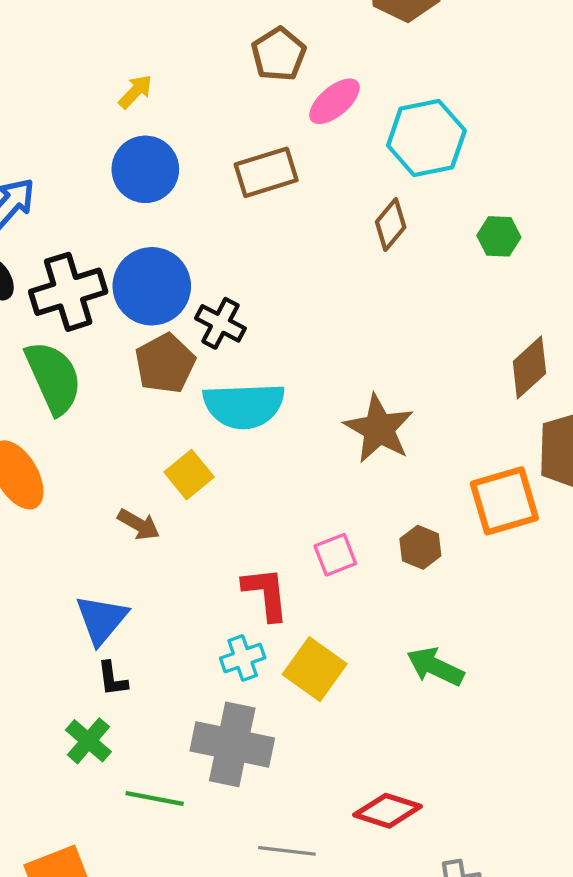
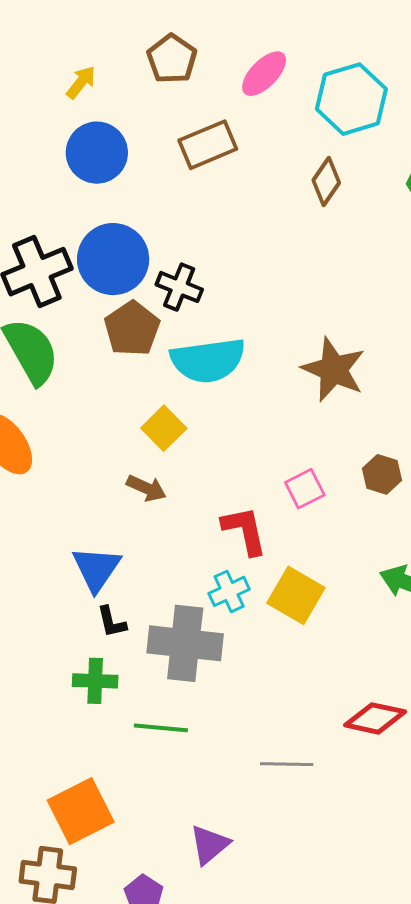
brown pentagon: (279, 54) -> (172, 59), moved
brown arrow: (139, 524) -> (146, 488), moved
green cross: (88, 741) -> (95, 681), turned -33
gray cross: (232, 744) -> (185, 643), moved

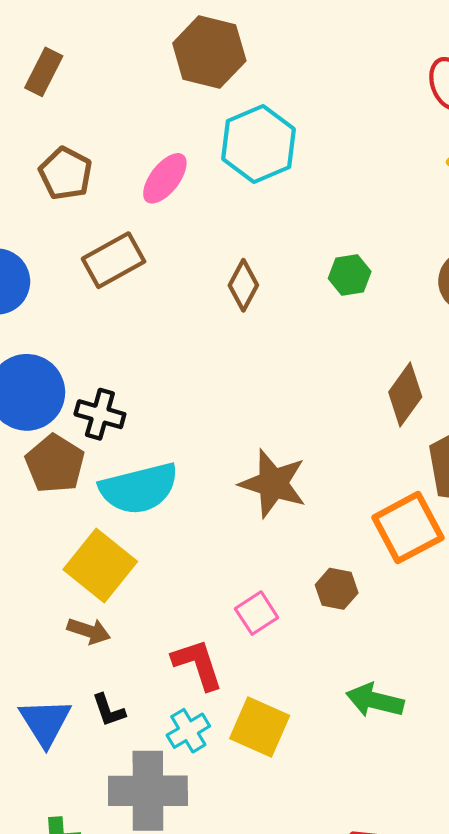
cyan hexagon: (351, 99) -> (258, 144), moved
yellow square: (164, 428) -> (100, 566), size x1.5
black L-shape: (112, 622) -> (109, 710), moved

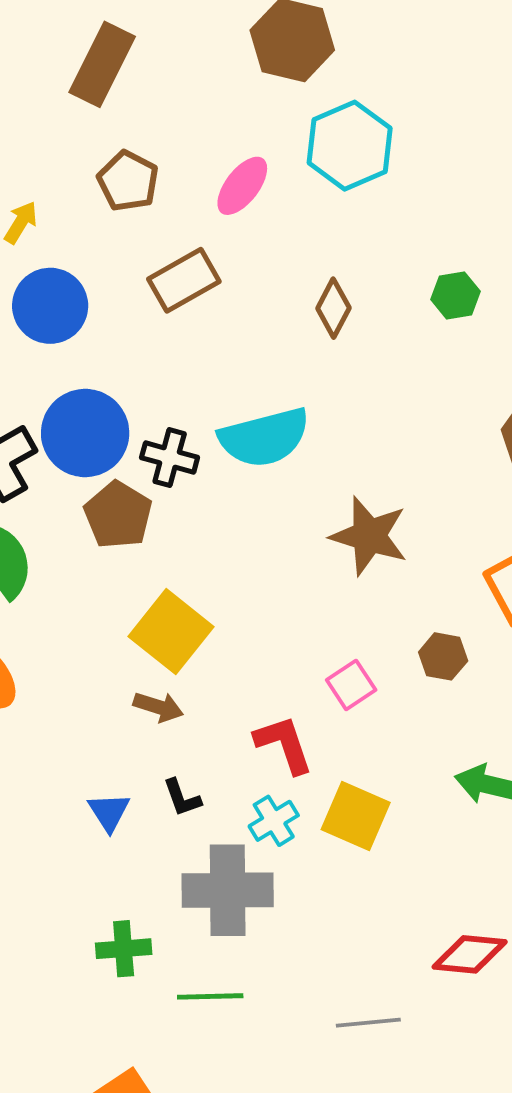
brown rectangle: (44, 72) -> (102, 64), size x1.5
cyan semicircle: (139, 488) -> (264, 437), moved
blue triangle: (45, 722) -> (109, 812), size x0.7

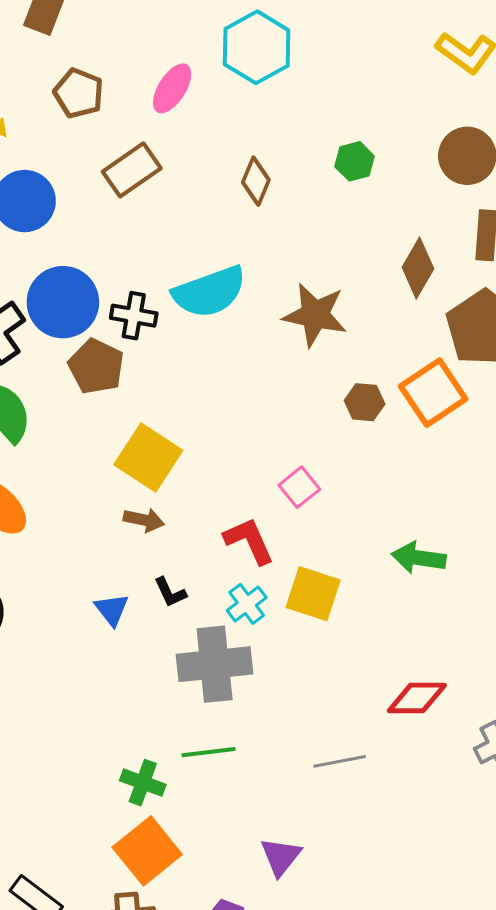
brown star: (369, 536) -> (315, 315), moved
brown hexagon: (443, 656) -> (365, 402), moved
green cross: (124, 949) -> (143, 783), moved, turned 30

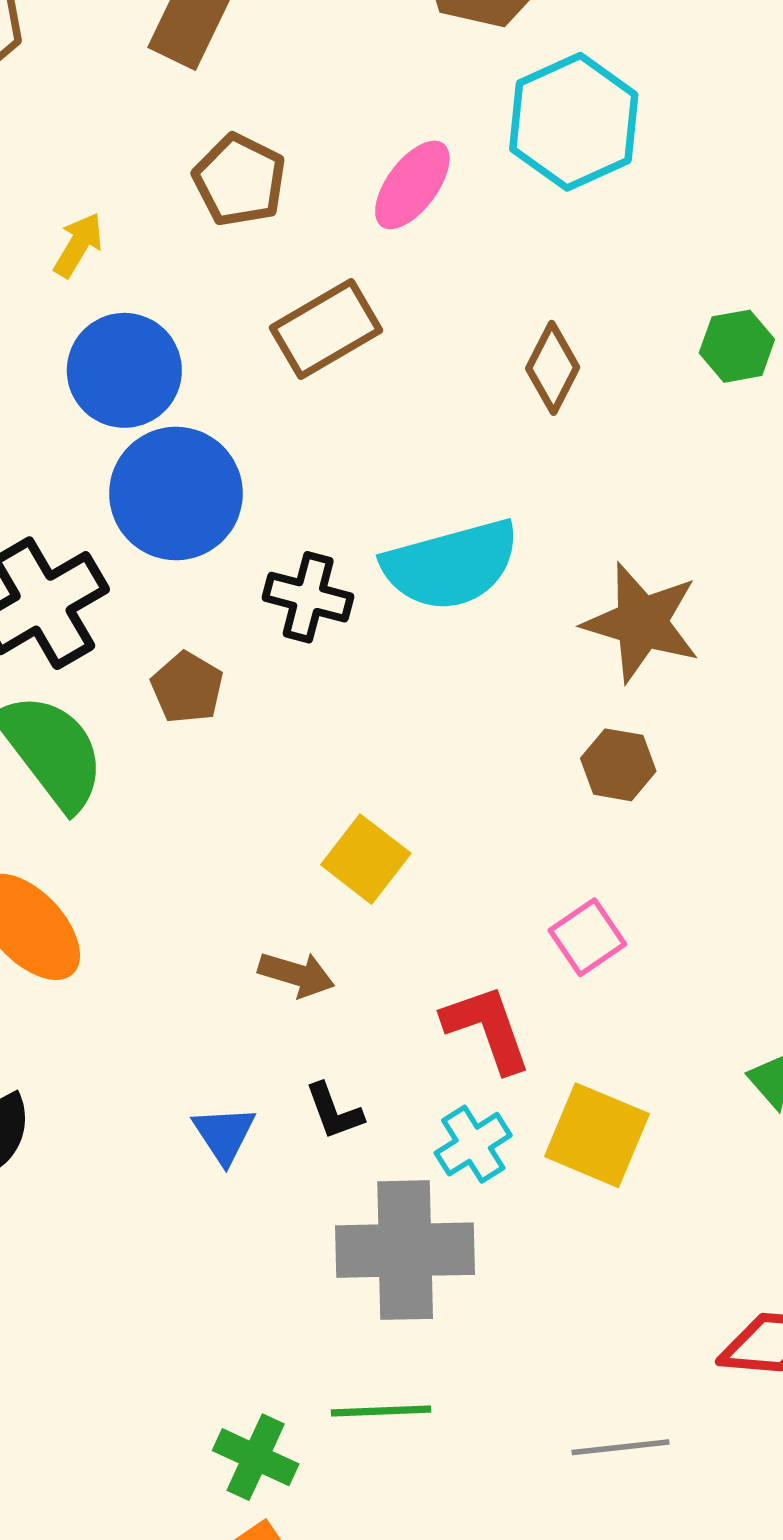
blue circle: (63, 302) -> (176, 493), moved
brown pentagon: (96, 366) -> (187, 688), moved, size x0.7
brown hexagon: (365, 402) -> (618, 765), moved
yellow square: (148, 457) -> (366, 859), moved, size x0.7

